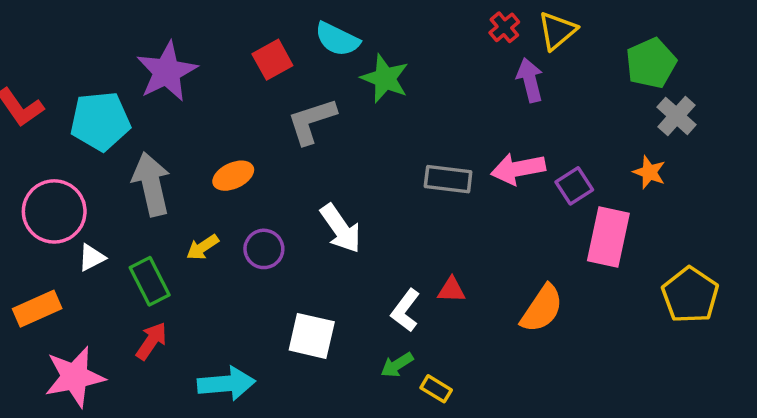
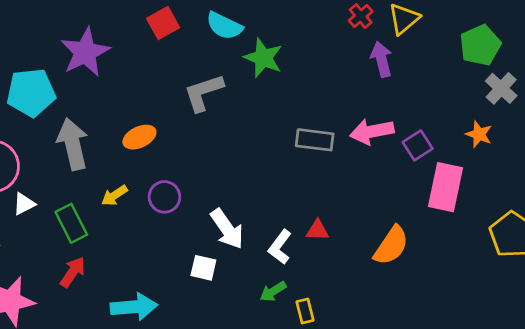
red square: (272, 60) -> (163, 23), moved
white arrow: (341, 228) -> (227, 229), moved
white square: (312, 336) -> (203, 268), size x0.7
yellow rectangle: (436, 389) -> (305, 311), turned 45

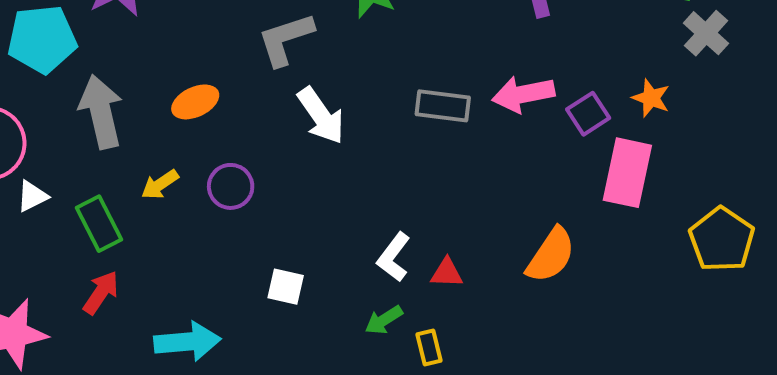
orange star: (479, 134) -> (651, 98), moved
white arrow: (227, 229) -> (321, 116), moved
red triangle: (318, 230) -> (447, 273), moved

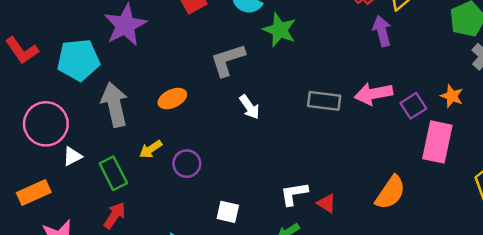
white arrow: (321, 116) -> (249, 107), size x0.7
purple circle: (231, 186) -> (187, 164), moved
white L-shape: (394, 257) -> (294, 194), turned 44
red triangle: (447, 273) -> (327, 203), turned 30

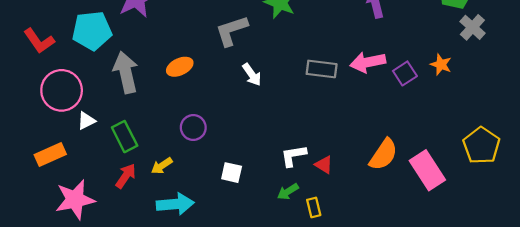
red L-shape: (22, 50) -> (39, 41), moved
pink rectangle: (437, 142) -> (427, 170), moved, turned -45
yellow arrow: (151, 149) -> (162, 166), moved

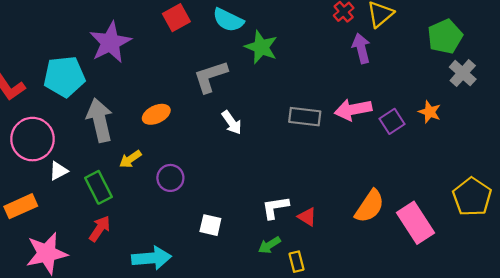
yellow arrow: (162, 166) -> (130, 159), moved

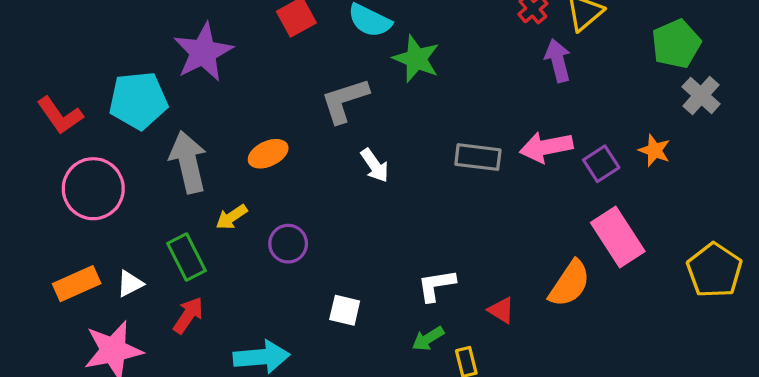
white triangle: (58, 171) -> (130, 284), moved
red triangle: (307, 217) -> (501, 310), moved
pink rectangle: (416, 223) -> (618, 237), moved

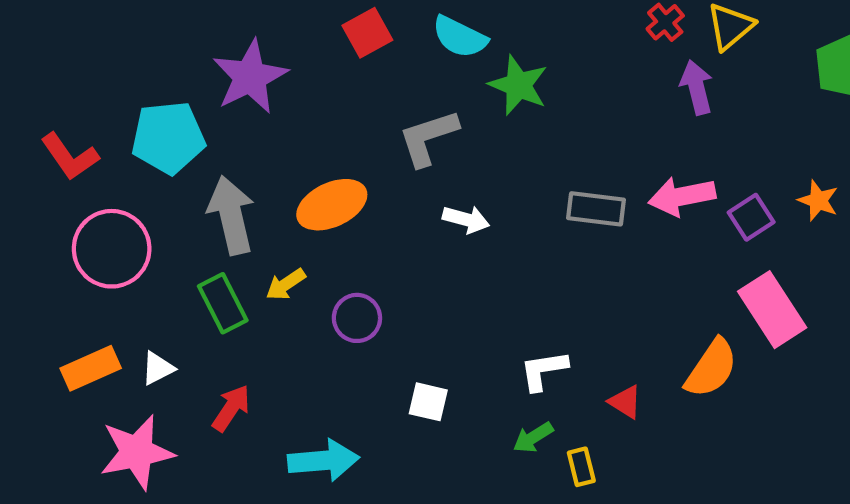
orange ellipse: (268, 154) -> (332, 205), size x1.4
white arrow: (375, 165) -> (466, 219), turned -40
green rectangle: (187, 257) -> (223, 303), moved

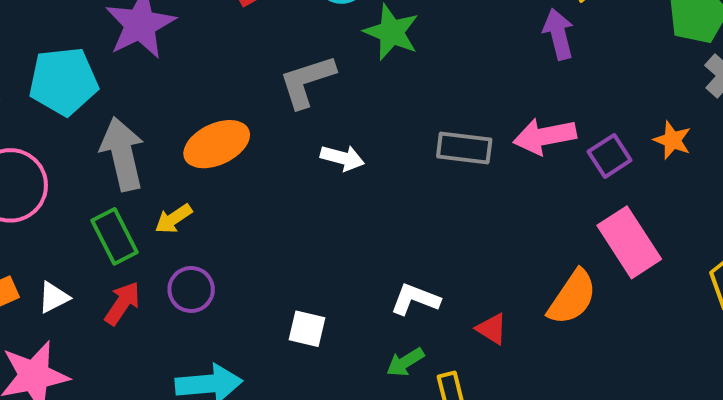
purple circle: (357, 318) -> (191, 289), moved
white L-shape: (544, 370) -> (415, 299), turned 30
red arrow: (231, 408) -> (122, 303), moved

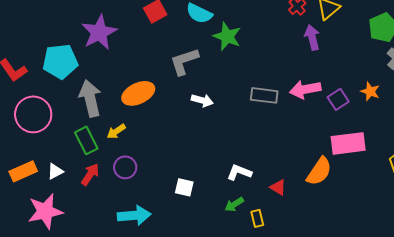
pink rectangle: (629, 242) -> (348, 143), turned -64

